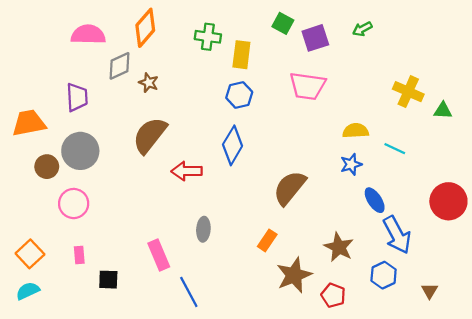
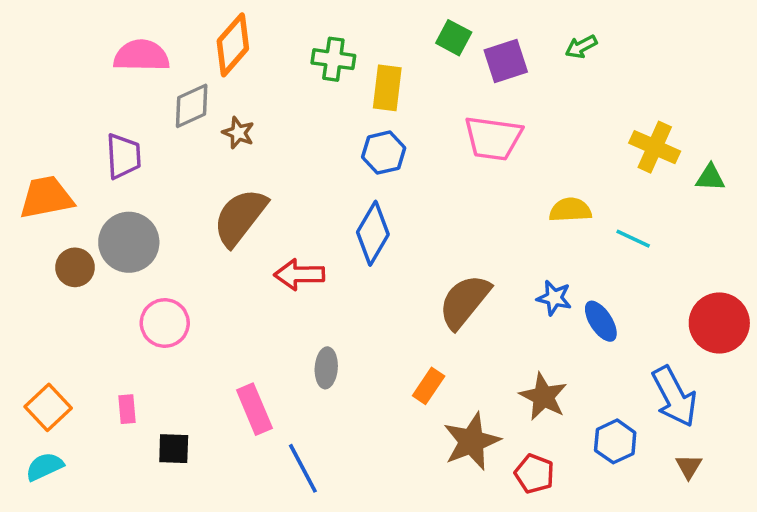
blue star: (351, 164) -> (554, 298), moved, turned 30
pink circle: (74, 204) -> (165, 323), moved
blue arrow: (397, 235) -> (674, 397), moved

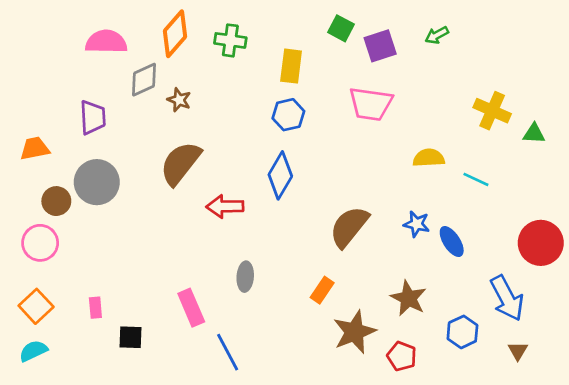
green cross: (333, 59) -> (230, 40), moved
orange trapezoid: (46, 197) -> (35, 148), size x0.7
pink circle: (165, 323) -> (40, 243), moved

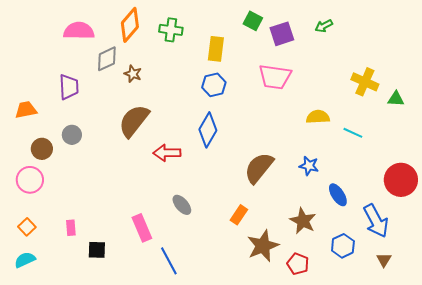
gray circle: (97, 182) -> (72, 135), size x0.6
blue ellipse: (452, 242) -> (338, 195), moved
gray ellipse: (245, 277) -> (182, 205), turned -45
orange square: (36, 306) -> (27, 227), size x0.7

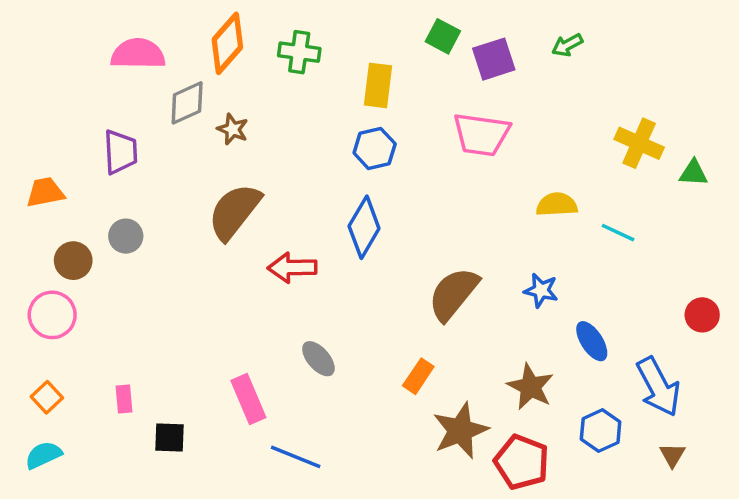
red circle: (401, 180) -> (702, 315), size x0.6
blue line: (169, 261) -> (296, 457), turned -40
red pentagon: (298, 264) -> (522, 462), size x1.4

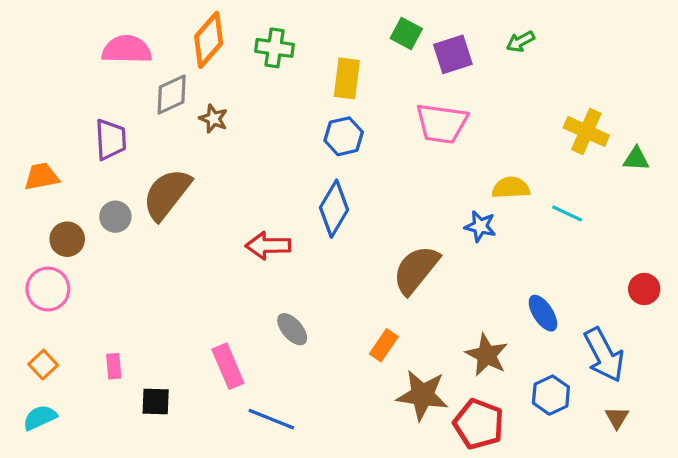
brown semicircle: (234, 212) -> (167, 194), moved
blue star: (541, 290) -> (480, 226), moved
brown star: (460, 431) -> (422, 395), turned 30

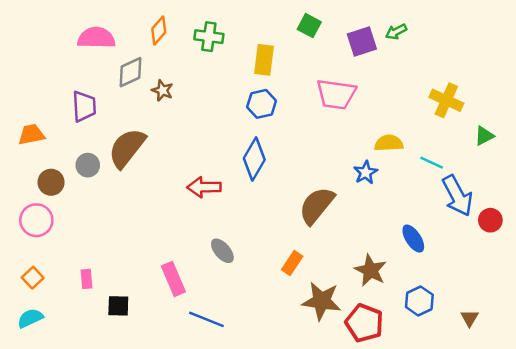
orange diamond: (209, 40) -> (159, 30), size x0.7
purple square: (453, 54) -> (362, 42), moved
green triangle: (636, 159) -> (484, 136), moved, turned -30
blue star: (480, 226) -> (366, 172), turned 30
blue arrow: (604, 355) -> (457, 196), moved

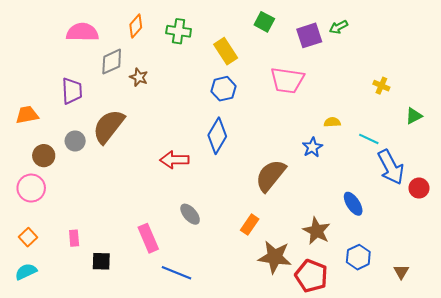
yellow rectangle: (264, 60) -> (226, 51), turned -40
yellow cross: (446, 100) -> (381, 86), size x0.6
yellow semicircle: (389, 143) -> (332, 122), size x0.7

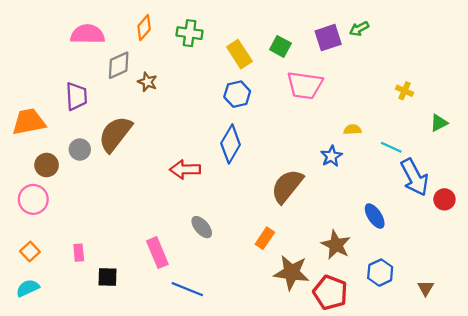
green square: (264, 22) -> (280, 46), moved
orange trapezoid: (27, 115) -> (29, 122), size x1.4

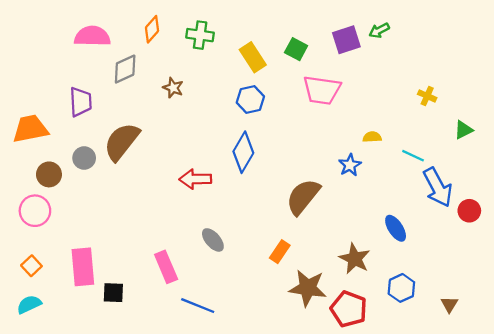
brown star: (147, 82) -> (173, 88), moved
pink rectangle: (79, 253) -> (83, 267), size x2.0

